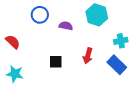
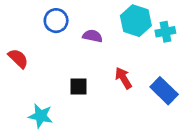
cyan cross: (121, 41) -> (165, 32), moved
red arrow: (88, 56) -> (123, 78), turned 133
cyan star: (15, 74) -> (41, 116), moved

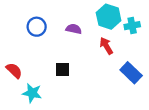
blue circle: (56, 21) -> (37, 27), moved
red semicircle: (18, 58) -> (14, 71), moved
red arrow: (123, 78) -> (106, 46), moved

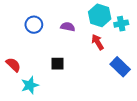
cyan star: (32, 93) -> (30, 85), turned -30

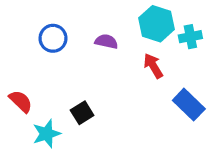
black square: (58, 64) -> (82, 113), moved, turned -32

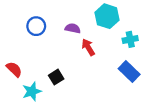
cyan cross: (190, 37) -> (130, 39), moved
red arrow: (153, 66) -> (88, 47), moved

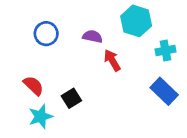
red semicircle: (14, 69) -> (33, 86), moved

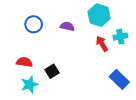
red arrow: (112, 60) -> (102, 44), moved
red semicircle: (33, 86) -> (24, 62), turned -35
blue rectangle: (164, 91) -> (119, 79), moved

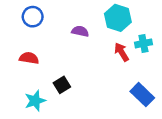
blue circle: (34, 24) -> (33, 17), moved
red semicircle: (24, 62) -> (29, 58), moved

